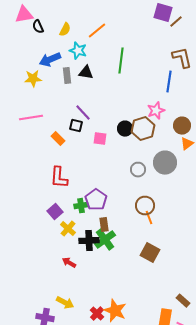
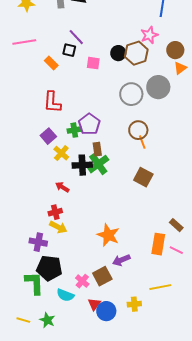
gray circle: (138, 170) -> (131, 94), size x1.5
red cross: (97, 314) -> (55, 212), moved, turned 32

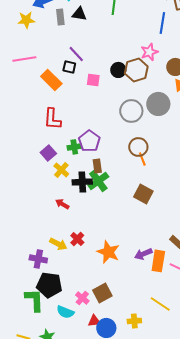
orange rectangle: (51, 63) -> (51, 80), size x1.5
red cross: (55, 212) -> (77, 239), moved, turned -32
purple arrow: (121, 260) -> (143, 254), moved
yellow line: (160, 287) -> (160, 304), turned 45
red triangle: (94, 304) -> (94, 321), turned 48

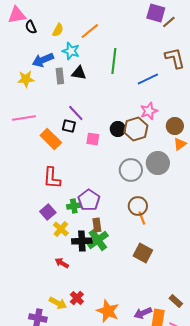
blue line: (162, 23) -> (148, 79), moved, turned 55

